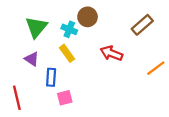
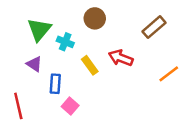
cyan cross: (69, 29) -> (65, 42), moved
yellow rectangle: (67, 53) -> (90, 65), moved
pink square: (65, 98) -> (70, 106), turned -35

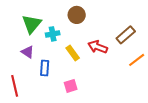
brown rectangle: (154, 27) -> (126, 35), moved
cyan cross: (65, 42) -> (53, 34), turned -32
pink square: (70, 106) -> (71, 86), moved, turned 32

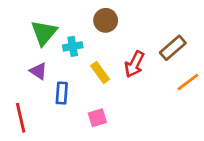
red arrow: (98, 47) -> (134, 64), turned -84

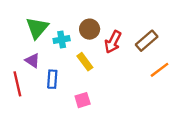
brown circle: (106, 20) -> (90, 29), moved
red arrow: (134, 64) -> (113, 42), moved
red line: (21, 118) -> (17, 84), moved

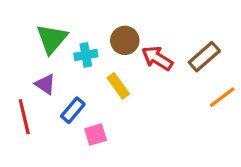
red arrow: (113, 42) -> (157, 58), turned 95
blue rectangle: (52, 79) -> (73, 110), turned 36
pink square: (83, 100) -> (96, 135), moved

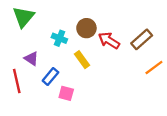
green triangle: (52, 39) -> (23, 17), moved
cyan cross: (86, 55) -> (59, 38), turned 32
pink square: (96, 135) -> (66, 93), turned 32

